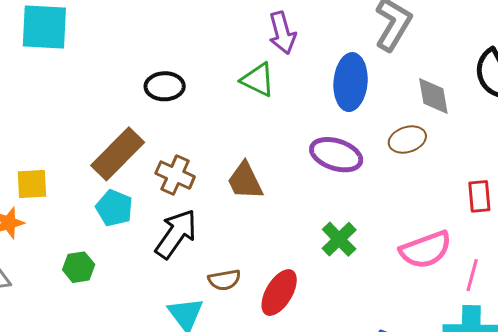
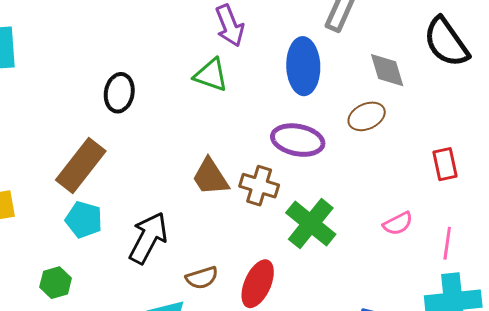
black ellipse: (165, 86) -> (119, 93), turned -72
brown cross: (175, 175) -> (259, 186), moved
green cross: (339, 239) -> (311, 224), size x1.4
pink semicircle: (426, 250) -> (398, 224), size x0.6

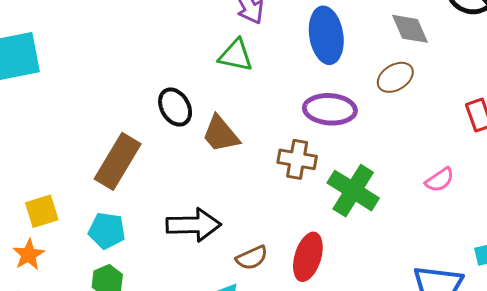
black ellipse: (119, 93) -> (175, 107), moved, turned -33
brown trapezoid: (210, 177) -> (221, 134), moved
cyan pentagon: (84, 220) -> (107, 231), moved
black arrow: (148, 238) -> (194, 225), turned 68

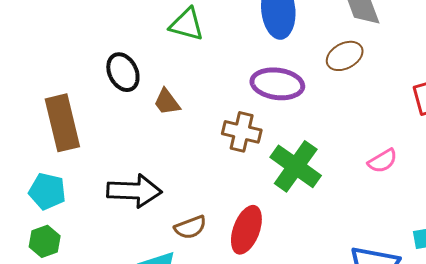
brown trapezoid: (221, 134) -> (167, 102), size x0.7
brown rectangle: (118, 161) -> (62, 123), turned -48

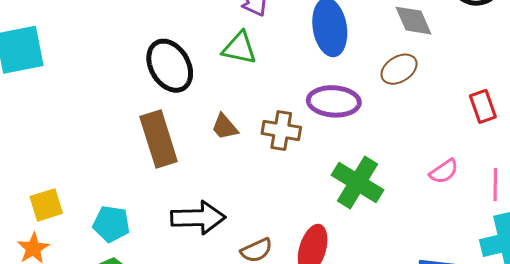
black ellipse: (123, 72) -> (170, 66), moved, size x1.4
brown rectangle: (62, 123) -> (159, 139), moved
brown cross: (242, 132) -> (281, 130), moved

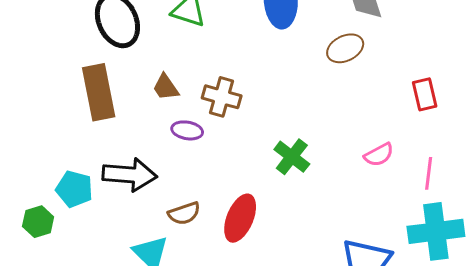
purple ellipse: (334, 101) -> (187, 130), moved, size x0.6
green cross: (358, 183) -> (292, 157), size x0.7
cyan pentagon: (111, 224) -> (74, 189), moved

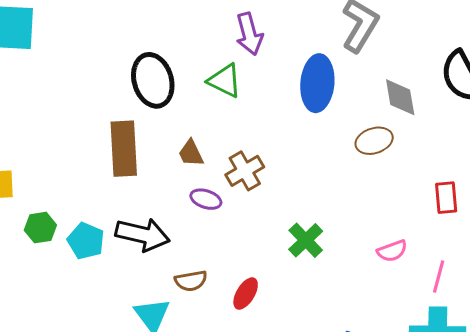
brown cross: (222, 97) -> (245, 171), turned 36
red ellipse: (240, 218) -> (246, 294), size x0.7
green hexagon: (38, 222) -> (40, 228), moved

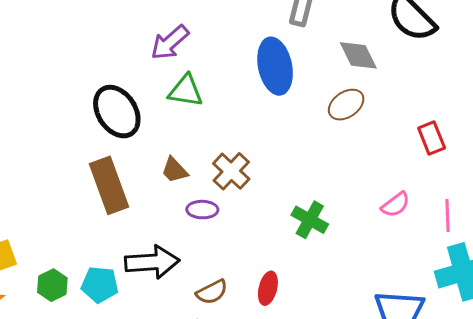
purple arrow: (249, 34) -> (170, 43), moved, turned 81

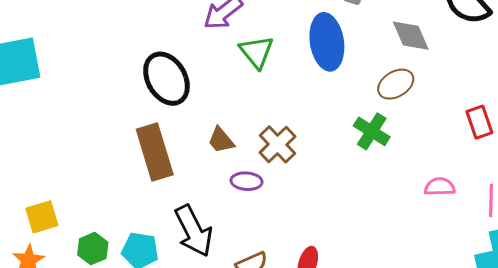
green triangle: (186, 91) -> (257, 52), moved, turned 39
pink semicircle: (396, 205) -> (440, 187), turned -148
green cross: (310, 220) -> (372, 131), moved
black arrow: (152, 262) -> (194, 231), turned 64

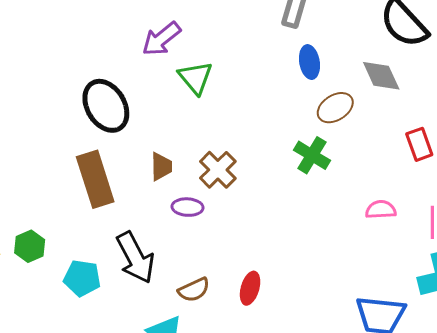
gray diamond: (411, 36) -> (381, 76), moved
blue ellipse: (327, 42) -> (309, 62), moved, size x0.6
brown trapezoid: (221, 140) -> (161, 167), turned -140
green hexagon: (93, 249) -> (30, 246), moved

